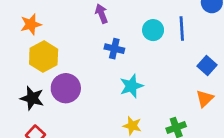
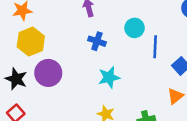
blue line: (182, 29) -> (155, 47), moved

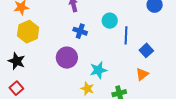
purple circle: (48, 73) -> (67, 58), moved
cyan star: (109, 77) -> (98, 70), moved

